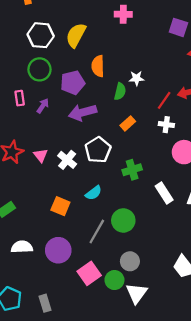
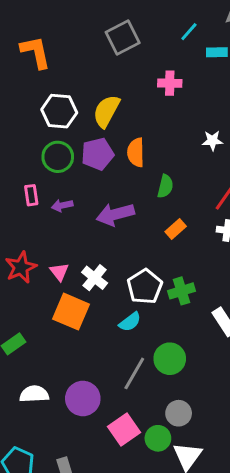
white star: (137, 78) -> (212, 141), moved
purple pentagon: (73, 83) -> (98, 154), moved
purple arrow: (43, 106) -> (62, 205), turned -136
white pentagon: (98, 150) -> (145, 287), moved
orange square: (60, 206) -> (71, 312), moved, size x1.4

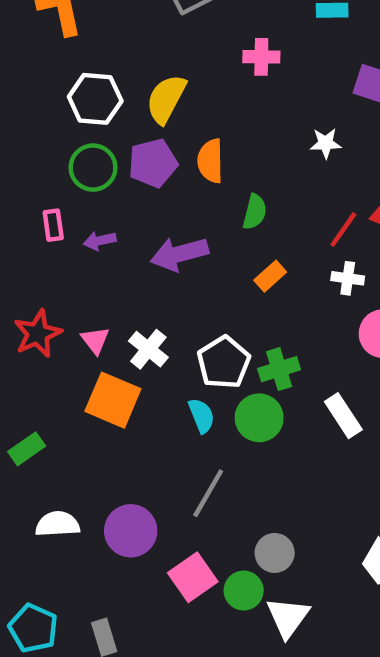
cyan semicircle: (130, 322) -> (202, 416), turned -75
green circle: (170, 359) -> (259, 418), moved

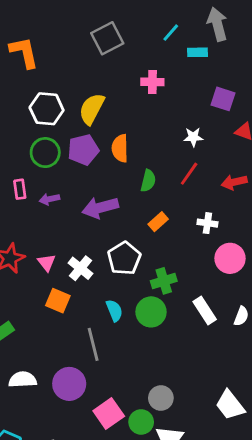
red line: (343, 230) -> (189, 174), moved
white pentagon: (224, 362) -> (124, 258), moved
orange square: (113, 400) -> (58, 301), size x0.7
gray line: (208, 493) -> (93, 344), moved, turned -44

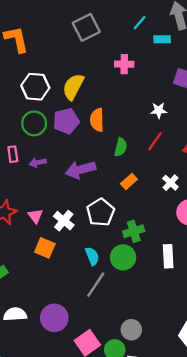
white cross: (207, 223) -> (170, 183), turned 35
white rectangle: (205, 311) -> (168, 256), turned 30
gray line: (93, 344) -> (96, 285), moved, turned 48

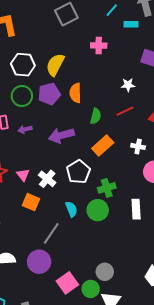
red line: (155, 141) -> (125, 111), turned 30
orange rectangle: (129, 181) -> (103, 145), size x1.5
white cross: (170, 183) -> (138, 146), turned -32
gray line: (96, 285) -> (51, 233), moved

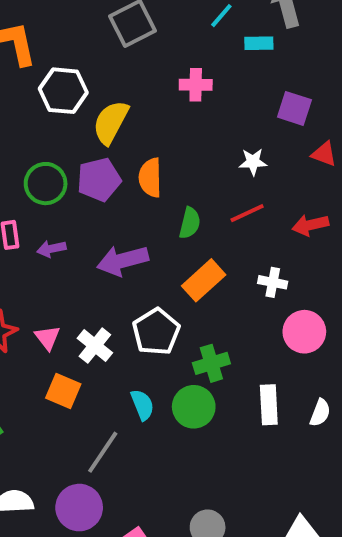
white hexagon: (23, 65) -> (63, 91), moved

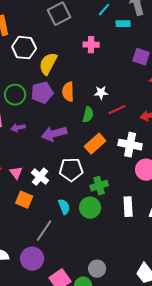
white star: (253, 162) -> (101, 93), moved
white cross: (273, 282) -> (130, 145), size x1.6
white pentagon: (156, 332) -> (71, 170), turned 30

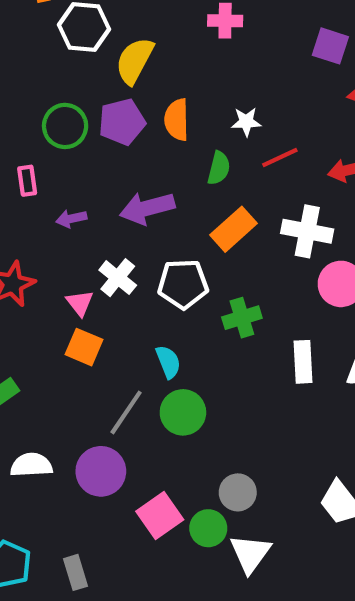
purple arrow: (18, 128) -> (71, 219), moved
pink triangle: (16, 173) -> (80, 303), moved
white cross: (40, 177) -> (118, 278), moved
green circle: (90, 208) -> (183, 412), moved

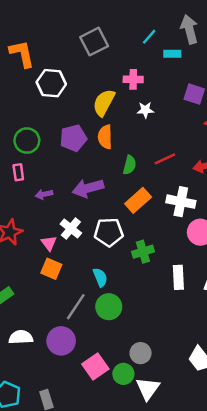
yellow semicircle: (135, 61) -> (104, 103), moved
white star: (246, 122) -> (145, 110), moved
green circle: (65, 126) -> (27, 141), moved

